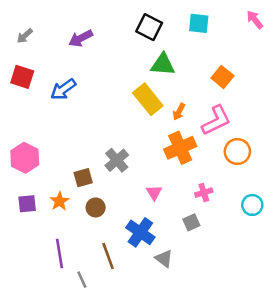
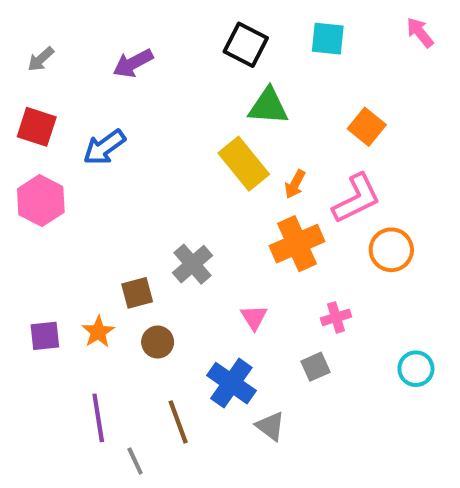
pink hexagon: (25, 158) -> (41, 201), moved
cyan circle: (252, 205) -> (416, 369), moved

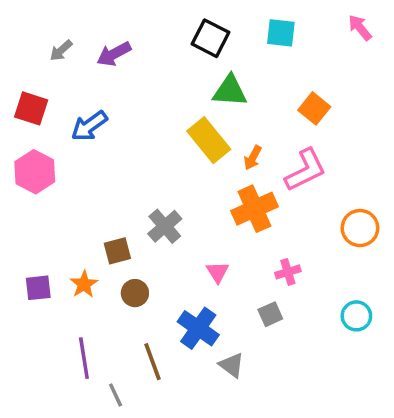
gray arrow: (41, 59) -> (61, 50), moved
orange circle: (391, 250) -> (360, 228), moved

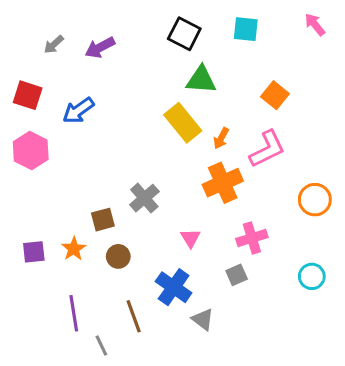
pink cross: (288, 272) -> (252, 238), size x1.4

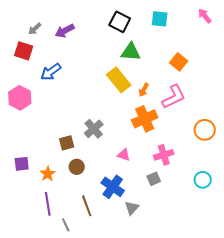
red square: (28, 95) -> (24, 51), moved
pink triangle: (190, 238) -> (124, 155), turned -40
orange star: (74, 249) -> (48, 174), moved
gray triangle: (203, 319) -> (132, 208), turned 35

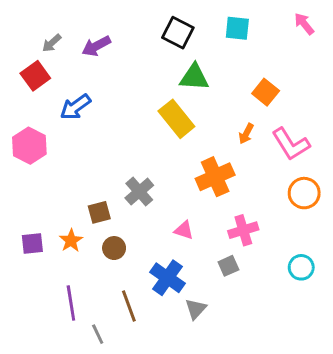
red square: (24, 51) -> (35, 76), turned 36
orange arrow: (144, 90) -> (246, 134), moved
pink L-shape: (174, 97) -> (291, 144), moved, turned 84
orange star: (48, 174) -> (71, 241), moved

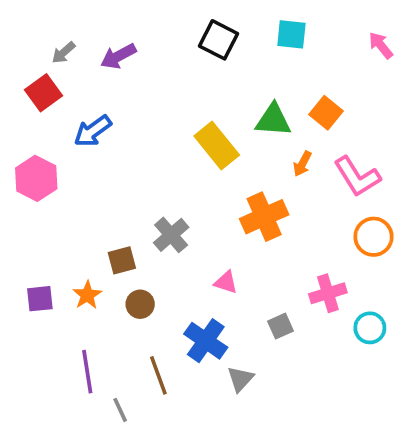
pink arrow: (304, 24) -> (381, 45), moved
green triangle: (194, 77) -> (273, 120), moved
pink cross: (243, 230) -> (328, 293), moved

